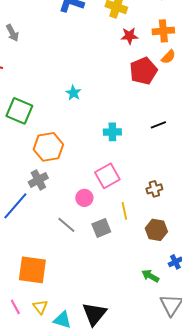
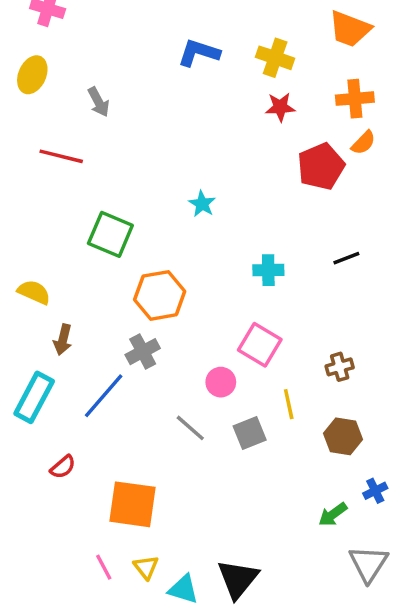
red star: (129, 36) -> (280, 107), moved
pink square: (107, 176) -> (260, 345), turned -30
green arrow: (150, 276) -> (333, 514), turned -66

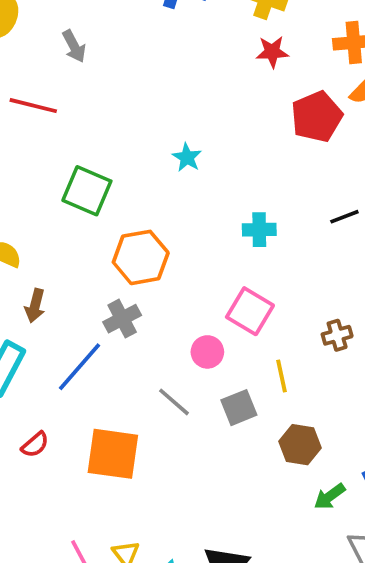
brown hexagon: (343, 436) -> (300, 445), moved
orange square: (132, 504) -> (113, 454), moved

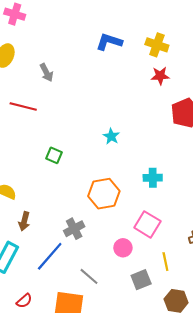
green square: (87, 191) -> (54, 155), size x0.6
orange hexagon: (141, 257) -> (104, 194), moved
gray line: (174, 402) -> (89, 276), moved

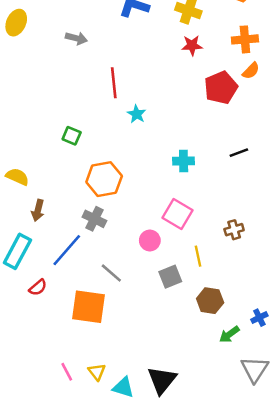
gray arrow: (47, 73) -> (76, 38), moved, turned -48
red line: (23, 107) -> (114, 83), moved, turned 70
orange hexagon: (104, 194) -> (104, 179), moved
gray cross: (74, 229) -> (94, 219), turned -36
red semicircle: (24, 301) -> (38, 287), moved

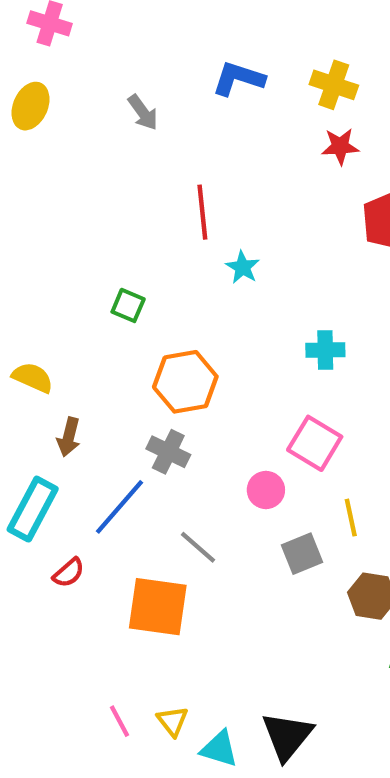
gray arrow: (76, 38) -> (143, 112), moved, turned 40

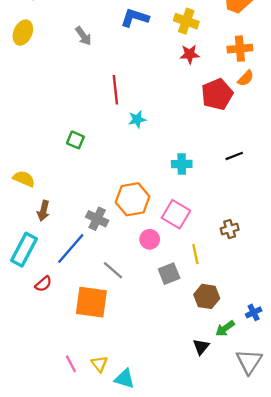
cyan star: (243, 267) -> (137, 119), turned 30
orange hexagon: (185, 382) -> (133, 199), moved
black triangle: (287, 736) -> (201, 347), moved, size x0.6

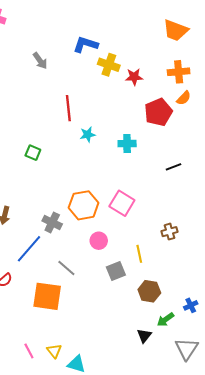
yellow cross: (186, 21) -> (109, 65), moved
cyan cross: (182, 164) -> (127, 144), moved
pink square: (176, 214) -> (122, 203), moved

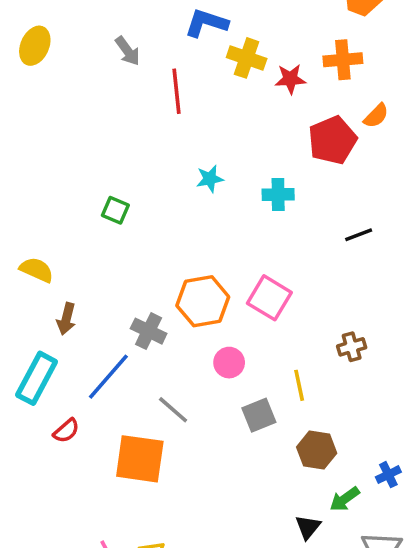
orange cross: (179, 72) -> (343, 60), moved
red line: (68, 108) -> (177, 91), moved

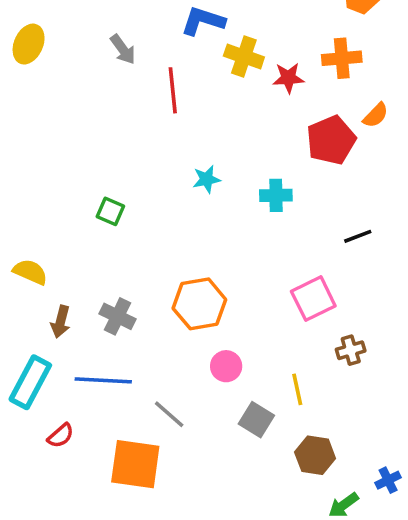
pink square: (269, 298) -> (313, 299), moved, turned 33
gray cross: (149, 331) -> (118, 316), moved
blue line: (108, 377) -> (103, 380), turned 52
gray square: (259, 415) -> (256, 420), turned -36

